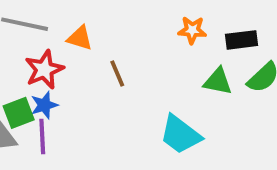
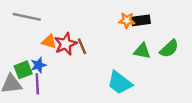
orange triangle: (80, 38) -> (49, 42), moved
black rectangle: (242, 40) -> (141, 20), moved
red star: (44, 70) -> (66, 44), moved

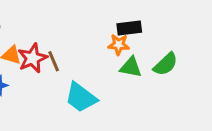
orange star: (127, 20) -> (119, 45), moved
cyan trapezoid: (120, 83) -> (81, 97), moved

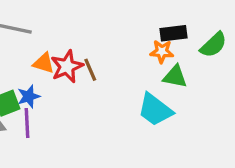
green semicircle: (166, 64) -> (213, 45), moved
cyan trapezoid: (81, 97) -> (155, 110), moved

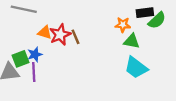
black rectangle: (173, 33) -> (145, 13), moved
cyan trapezoid: (155, 110) -> (136, 68), moved

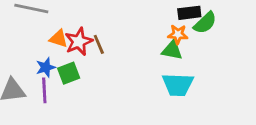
orange star: (123, 25) -> (178, 34), moved
green square: (20, 59) -> (69, 73), moved
cyan trapezoid: (136, 68) -> (178, 85), turned -35

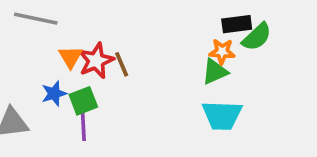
orange triangle: (59, 39) -> (70, 57), turned 42
green triangle: (172, 50) -> (215, 72), turned -35
purple line: (44, 90) -> (83, 125), moved

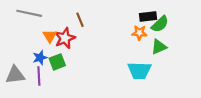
brown line: (122, 64) -> (80, 20), moved
green triangle: (215, 72) -> (159, 47), moved
purple line: (83, 125) -> (39, 76), moved

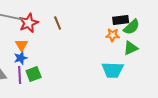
orange triangle: (50, 36) -> (22, 45), moved
red star: (65, 38) -> (29, 23), moved
green square: (57, 62) -> (34, 74), moved

